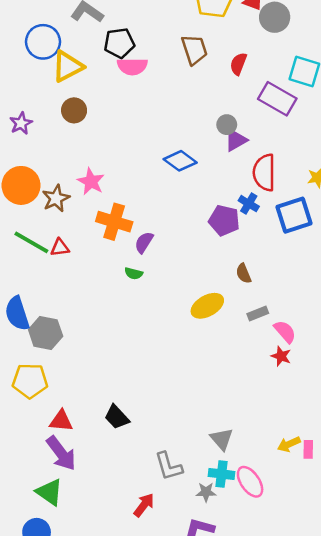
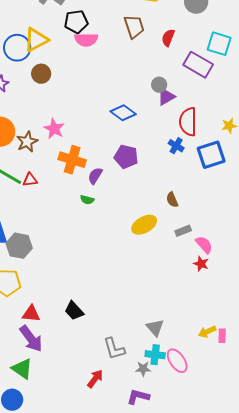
blue circle: (43, 42) -> (17, 48), moved
purple pentagon: (224, 220) -> (126, 157), moved

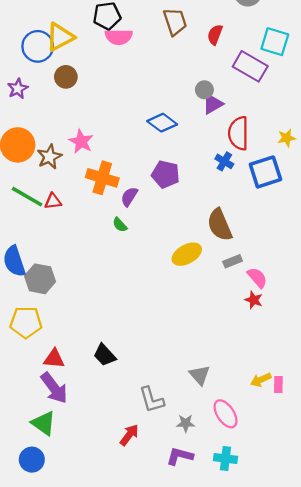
green semicircle: (87, 200) -> (120, 225), turned 32
brown semicircle: (172, 200) -> (220, 225), size x1.8
cyan cross: (155, 355) -> (226, 458), moved

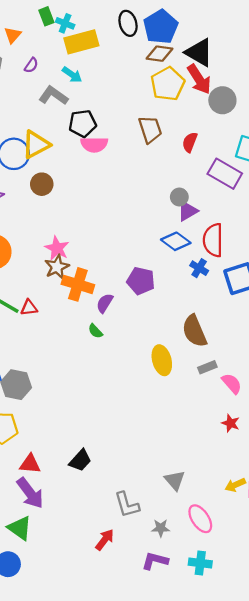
blue diamond: (162, 123) -> (176, 241), moved
brown star: (49, 157) -> (57, 267), moved
yellow ellipse: (187, 254) -> (162, 360), turned -76
red star: (254, 300) -> (231, 423), moved
black trapezoid: (105, 355) -> (80, 460), turned -95

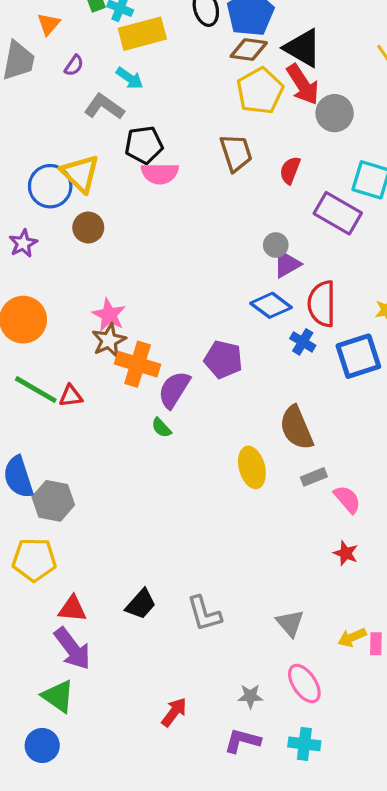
yellow triangle: (36, 145) -> (80, 173), turned -48
purple semicircle: (105, 303) -> (174, 390), size x1.4
gray triangle: (175, 480) -> (290, 623), moved
gray L-shape: (127, 505) -> (204, 614), moved

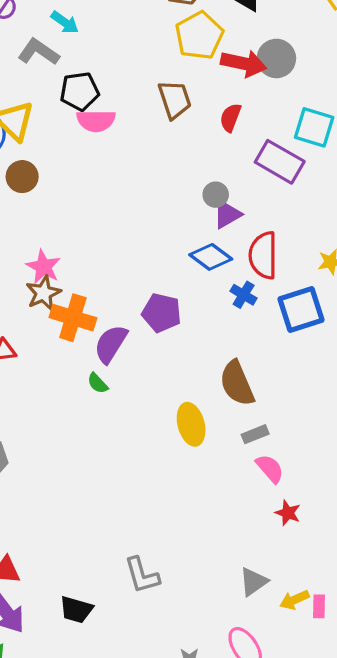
red arrow: (303, 85) -> (244, 63), moved, turned -45
pink semicircle: (347, 499) -> (270, 469), moved
black trapezoid: (141, 604) -> (76, 610), moved, turned 64
gray triangle: (290, 623) -> (253, 582), moved, turned 36

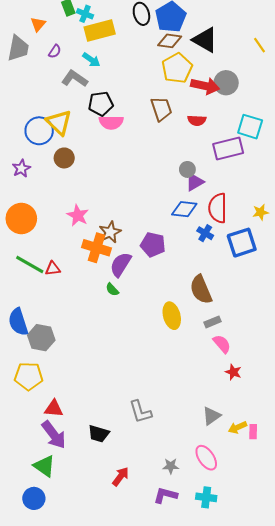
red semicircle: (230, 118) -> (197, 120), turned -108
purple rectangle: (280, 162) -> (228, 149), turned -44
blue diamond: (211, 257) -> (184, 209), turned -30
brown star: (43, 293) -> (110, 232), moved

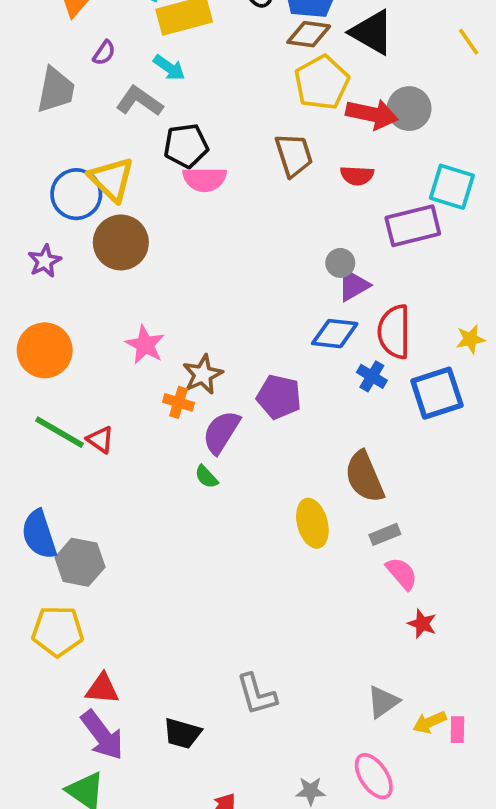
gray trapezoid: (18, 48) -> (56, 90), moved
brown circle: (64, 158) -> (121, 242), size x1.5
orange cross: (97, 248) -> (179, 402), size x0.6
red triangle: (53, 269) -> (100, 440), turned 42

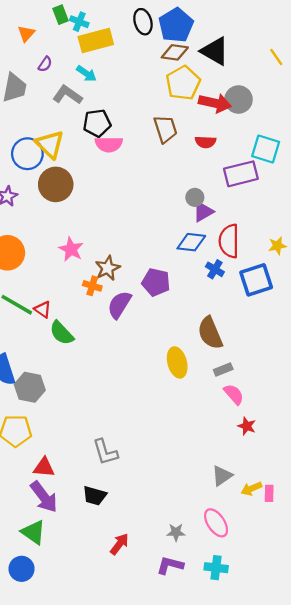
green semicircle: (206, 477) -> (62, 333), moved, size x1.6
gray L-shape: (257, 694) -> (105, 452), moved

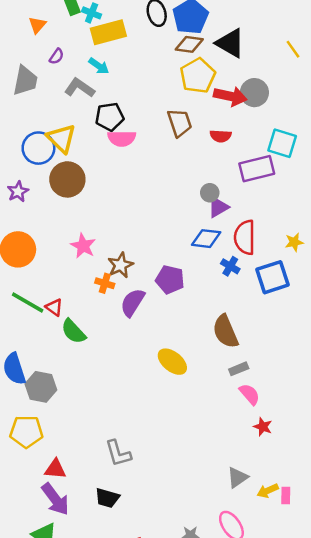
yellow ellipse: (177, 362) -> (172, 362), moved, turned -36

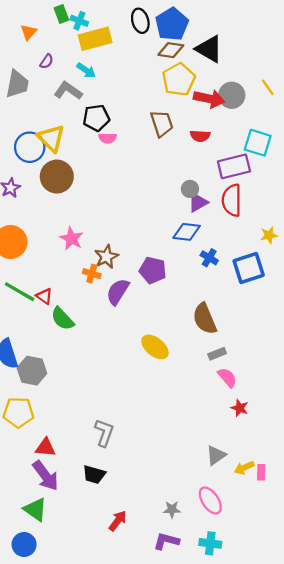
yellow line: (293, 49) -> (268, 87), moved
pink semicircle: (122, 138) -> (108, 138), size x0.7
red semicircle: (245, 237) -> (232, 200), moved
gray L-shape: (118, 453) -> (104, 433), turned -144

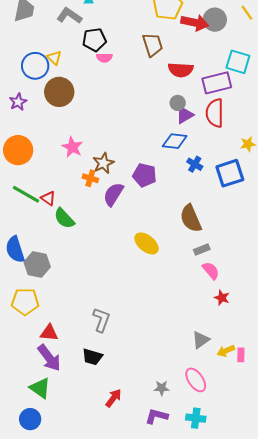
red semicircle: (200, 136) -> (181, 70), moved, size x1.4
yellow triangle: (51, 138) -> (54, 58), size x0.6

